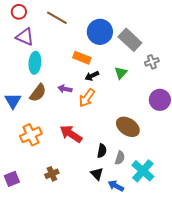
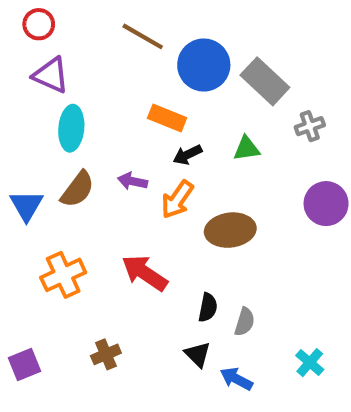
brown line: (57, 18) -> (143, 36), moved
green triangle: (121, 73) -> (247, 149), turned 40
brown ellipse: (128, 127) -> (230, 230), moved, turned -40
cyan cross: (143, 171) -> (310, 363), moved, size x0.6

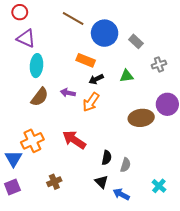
gray rectangle: (265, 81) -> (136, 41), size x0.6
blue triangle: (26, 206) -> (13, 159), moved
brown ellipse: (230, 230) -> (141, 118), moved

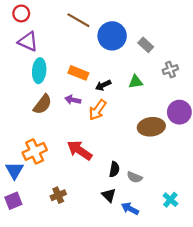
orange rectangle: (86, 60) -> (78, 73), moved
gray semicircle: (125, 165) -> (135, 177), turned 96

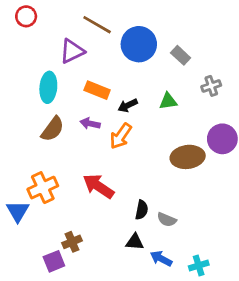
purple triangle: (28, 41) -> (72, 51), moved, turned -50
black triangle: (109, 195) -> (135, 242), turned -40
cyan cross: (170, 200) -> (199, 266), moved, turned 32
purple square: (13, 201) -> (54, 261), moved

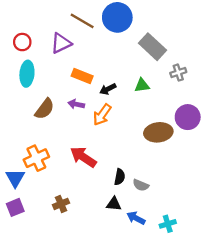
red circle: (26, 16) -> (22, 42), moved
blue circle: (139, 44) -> (117, 17), moved
gray rectangle: (181, 55) -> (152, 47), size x1.6
cyan ellipse: (48, 87) -> (27, 74), moved
purple square: (54, 261) -> (15, 207), moved

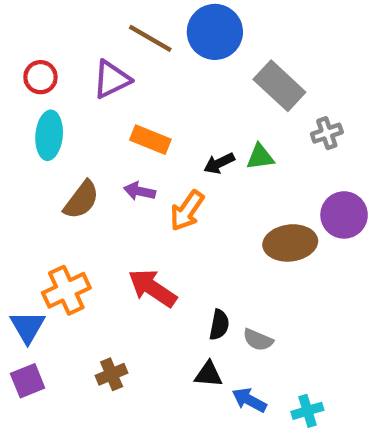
black arrow: (108, 89) -> (219, 163), moved

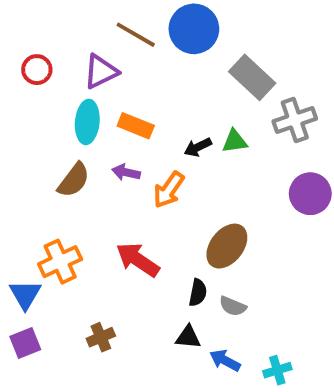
gray cross: (327, 133) -> (295, 120), size x1.5
cyan ellipse: (49, 135) -> (87, 122), moved
brown ellipse: (290, 243) -> (227, 246), moved, turned -45

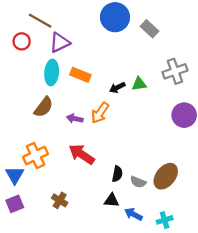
brown line: (136, 35) -> (40, 21), moved
gray rectangle: (252, 77) -> (150, 29), moved, size x0.7
purple arrow: (126, 172) -> (75, 119), moved
brown ellipse: (227, 246) -> (166, 176), moved
brown cross: (101, 337) -> (60, 200), turned -35

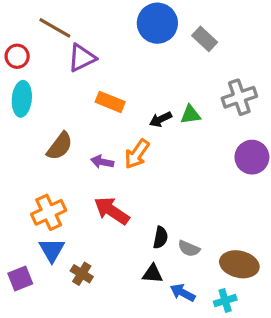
red circle: (22, 41) -> (17, 56), moved
cyan ellipse: (52, 72) -> (22, 99), moved
blue triangle: (15, 175) -> (52, 250), moved
brown ellipse: (166, 176) -> (239, 264), moved, turned 65

